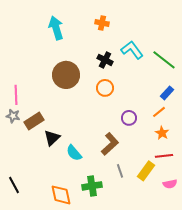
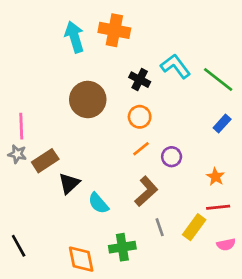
orange cross: (102, 23) -> (114, 30), moved, size x1.6
orange line: (159, 112) -> (141, 149), moved

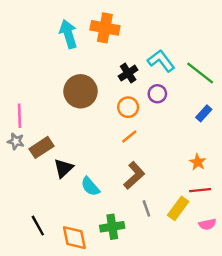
black cross: (140, 80) -> (128, 73), turned 30
purple circle: (172, 157) -> (157, 94), moved
black line: (19, 246) -> (38, 226), moved

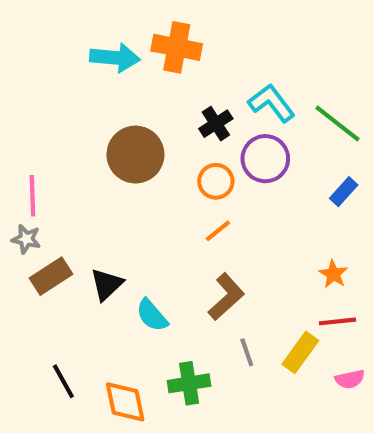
cyan arrow: (68, 34) -> (115, 58), turned 112
purple circle: (157, 94) -> (265, 159), size x1.5
brown rectangle: (41, 147) -> (51, 276), moved

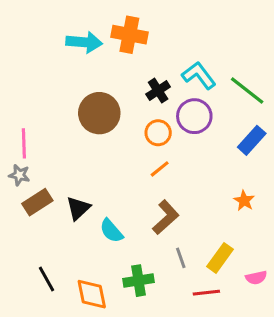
blue rectangle: (344, 192) -> (252, 140), size x1.4
red line: (337, 321) -> (206, 293), moved

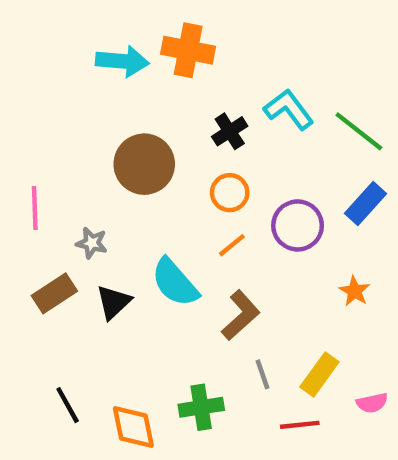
purple circle: (194, 116) -> (298, 225), moved
gray star: (19, 175) -> (92, 243), moved
cyan semicircle: (111, 231) -> (175, 282), moved, size x1.4

